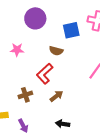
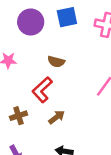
blue square: (71, 30) -> (67, 17), moved

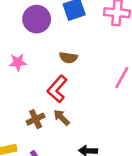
brown arrow: (57, 117) -> (62, 117), moved, turned -91

